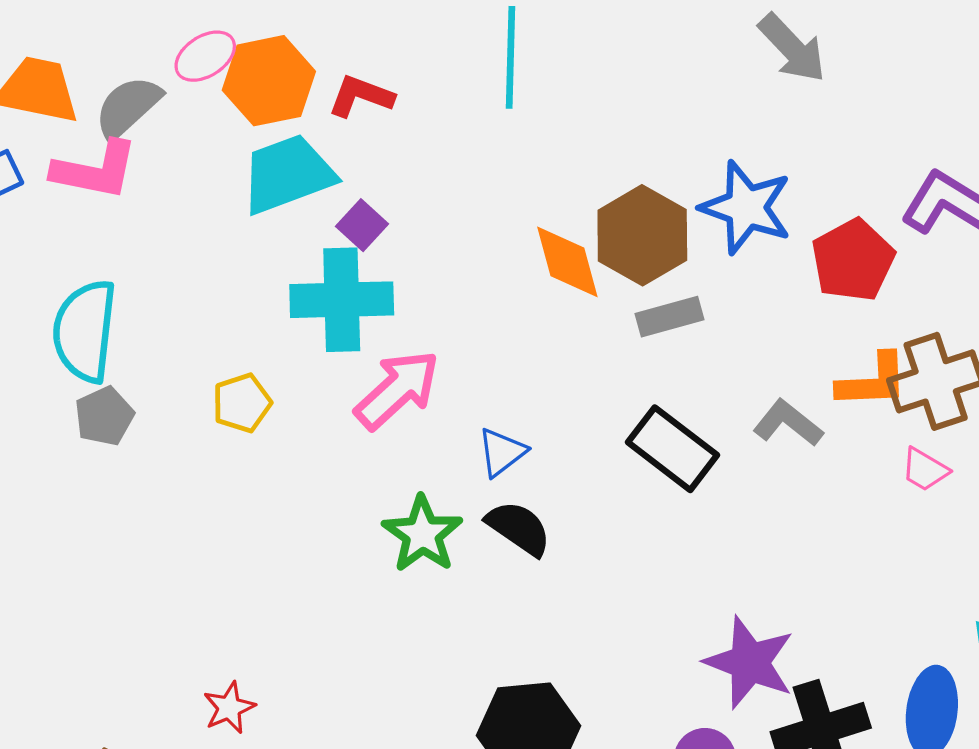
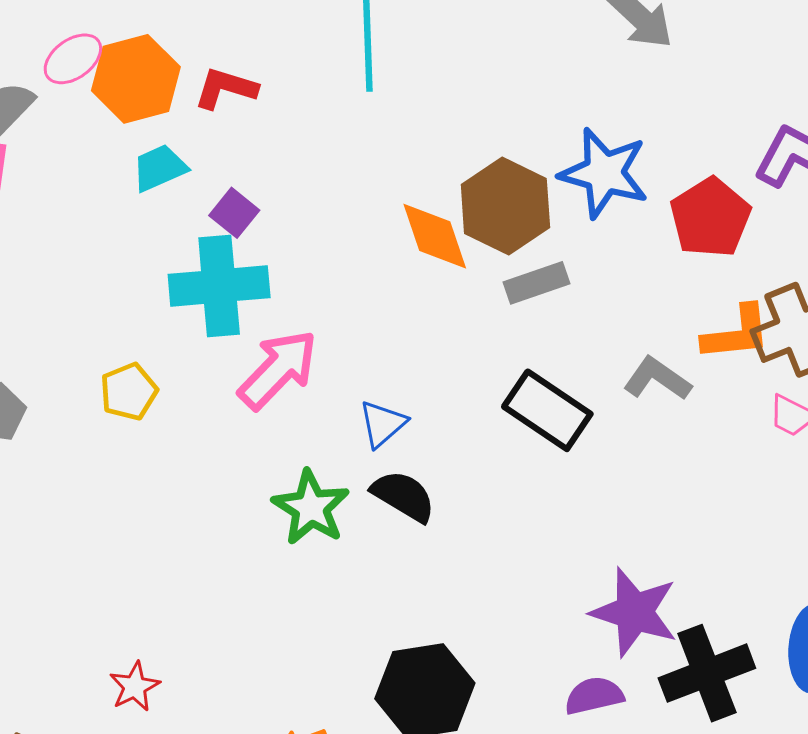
cyan trapezoid: (288, 174) -> (159, 168), size x0.6

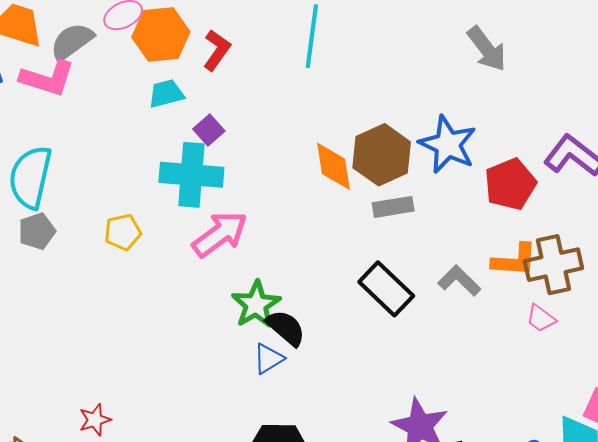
red L-shape: (226, 88) -> (217, 50), turned 99
blue triangle: (383, 424) -> (268, 359), moved
green star: (311, 508) -> (256, 304), moved

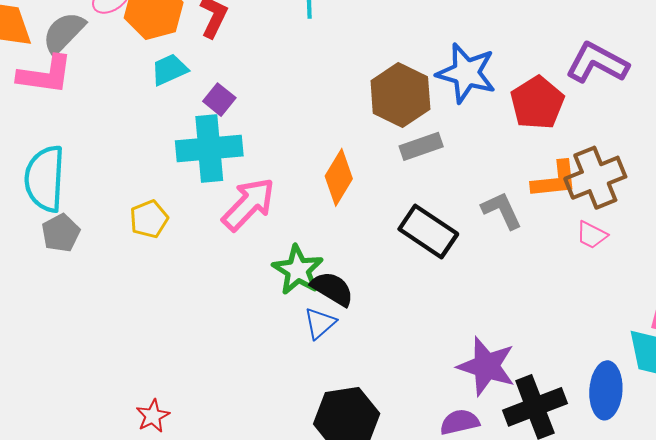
orange diamond: (334, 166) -> (339, 177), moved, turned 50
gray L-shape: (459, 281) -> (502, 210), turned 30

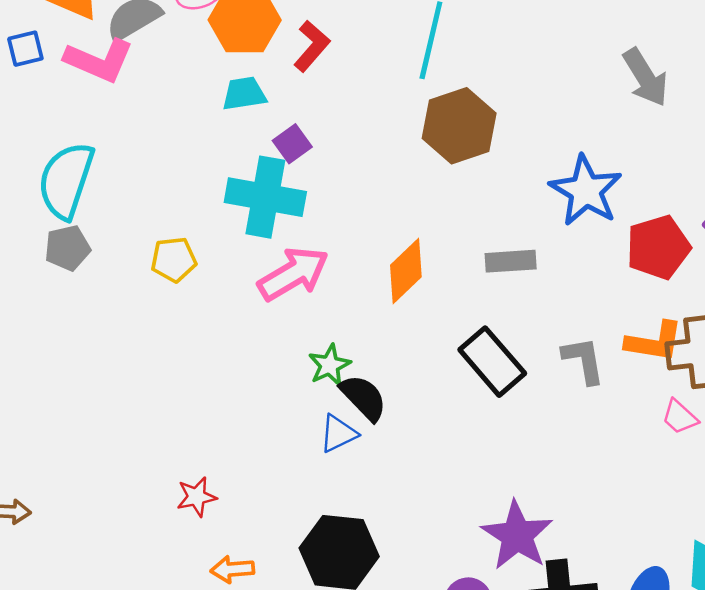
brown hexagon: (400, 95) -> (459, 126), moved
green star: (298, 270) -> (329, 365), size x0.7
red star: (153, 416) -> (197, 497), moved

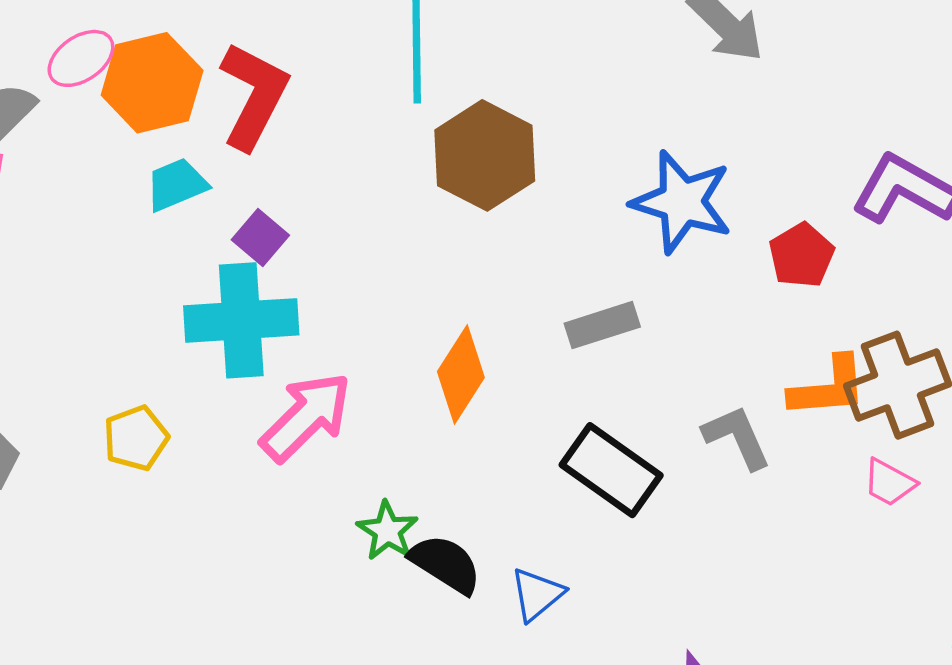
red L-shape: (312, 46) -> (254, 96), size x1.5
red pentagon: (658, 247) -> (802, 255), size x0.7
blue triangle: (338, 434) -> (537, 594), moved

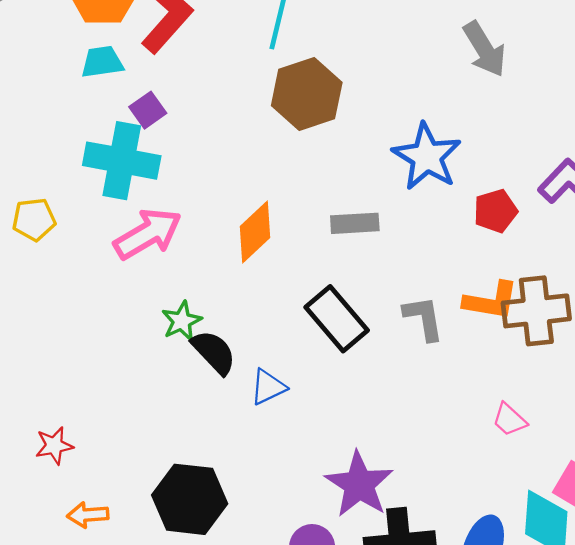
pink trapezoid: (889, 483) -> (509, 420), moved

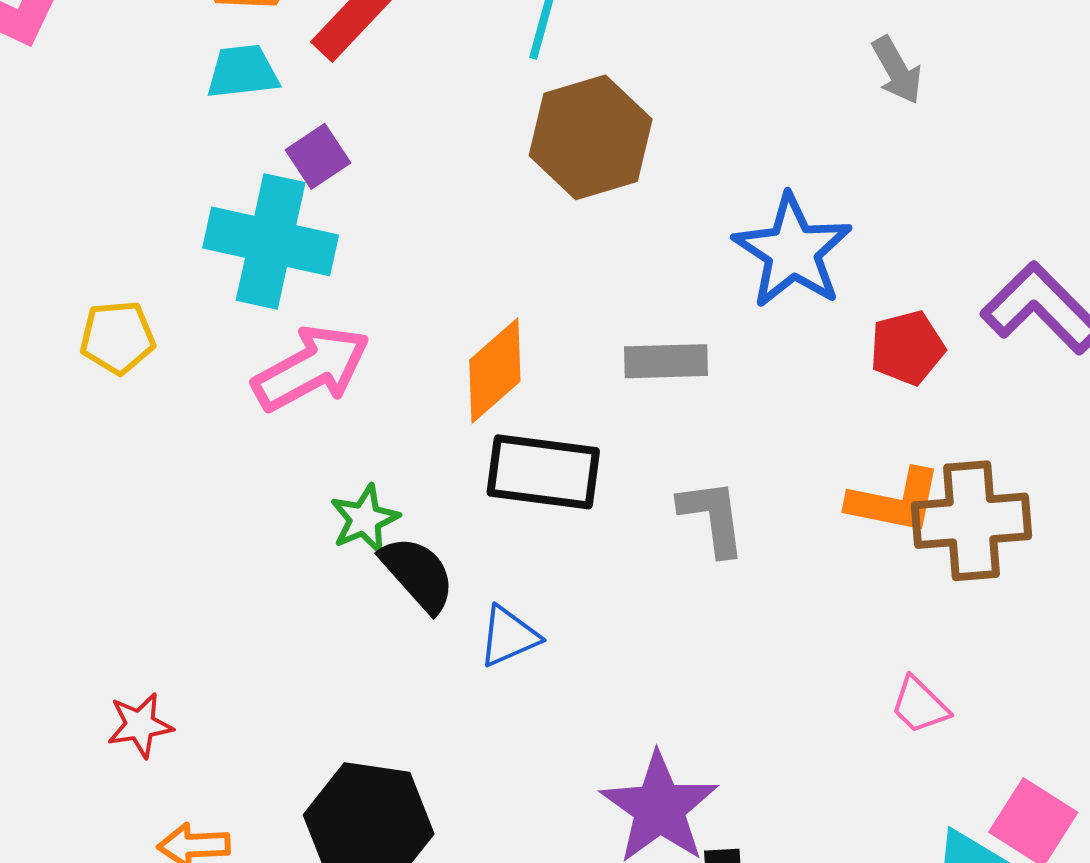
gray arrow: (484, 49) -> (897, 70), size x0.7
gray L-shape: (424, 318) -> (712, 517), moved
black rectangle: (337, 319) -> (543, 472), moved, turned -44

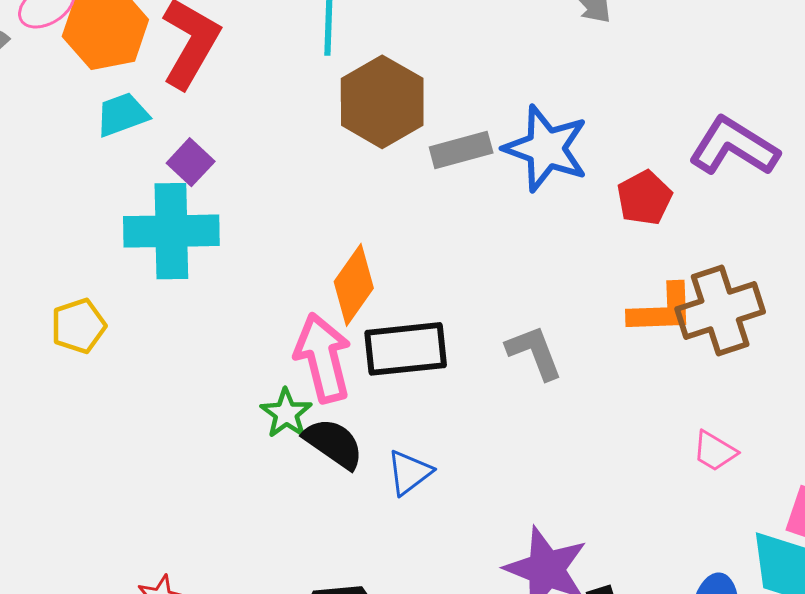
gray rectangle: (666, 361) -> (461, 150), moved
pink arrow: (311, 368) -> (323, 358), moved, turned -62

